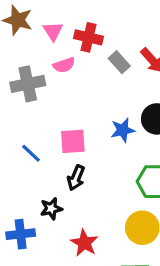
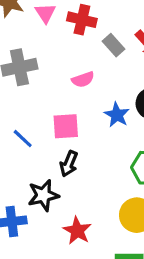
pink semicircle: (64, 65) -> (83, 79), moved
blue star: (123, 130) -> (117, 115), turned -30
black star: (51, 209) -> (43, 195), size x1.4

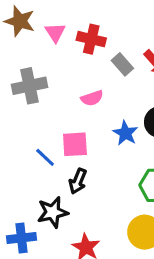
blue line: (23, 139) -> (45, 157), moved

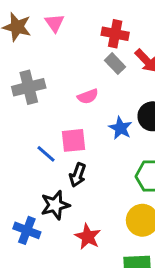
pink triangle: (55, 33) -> (55, 23), moved
red cross: (91, 39) -> (115, 34), moved
blue cross: (21, 238) -> (27, 230), turned 30

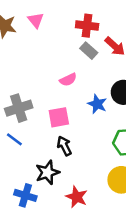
gray cross: (29, 87) -> (19, 108), moved
blue line: (46, 154) -> (14, 139), moved
black arrow: (78, 175) -> (64, 146), turned 138

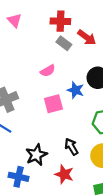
pink square: (59, 117) -> (53, 104), moved
black arrow: (64, 146) -> (71, 147), moved

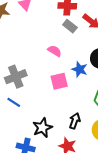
pink semicircle: (48, 71) -> (55, 51), turned -120
black arrow: (71, 147) -> (75, 121), turned 49

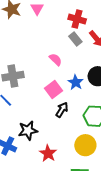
pink square: (59, 81) -> (54, 90), turned -36
black arrow: (75, 121) -> (62, 110), moved

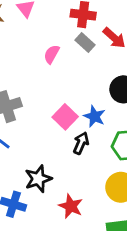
pink semicircle: (55, 60) -> (52, 54), moved, turned -96
blue star: (76, 82) -> (94, 116), moved

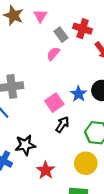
gray rectangle: (85, 42) -> (61, 35), moved
blue star: (94, 116) -> (79, 94), moved

